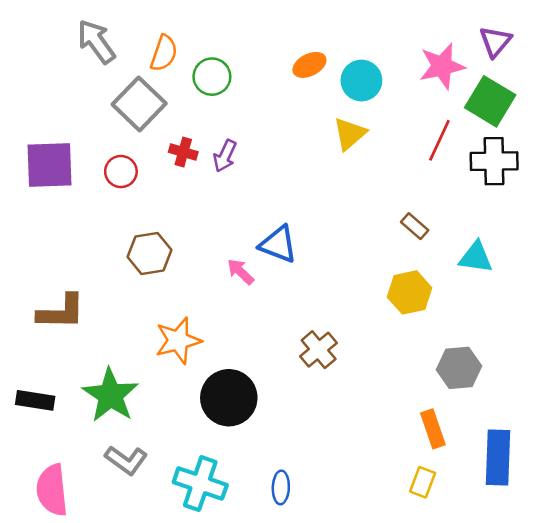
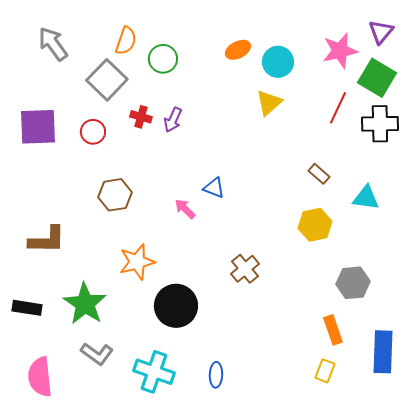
gray arrow: (96, 42) -> (53, 44), moved
blue triangle: (278, 244) -> (214, 188), size x0.7

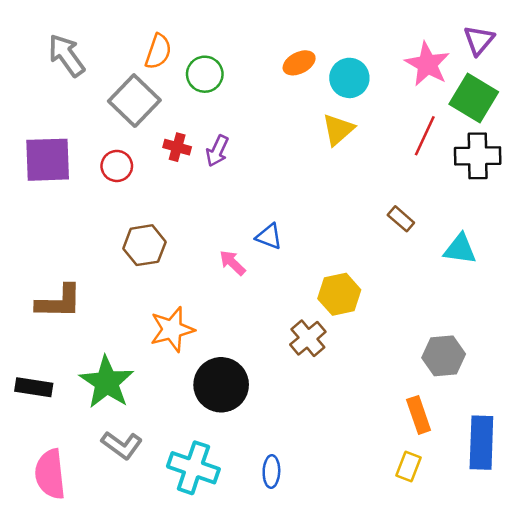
pink star: (340, 51) -> (427, 64), turned -30
yellow hexagon: (315, 225) -> (339, 294), moved

